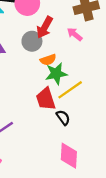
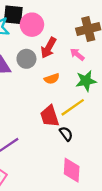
gray circle: (32, 41) -> (26, 59), moved
green star: (56, 74) -> (86, 81), moved

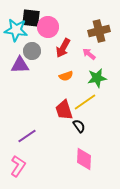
gray circle: (26, 59) -> (32, 51), moved

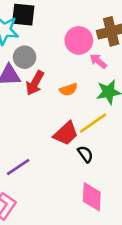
pink circle: (48, 27) -> (79, 40), moved
red arrow: (63, 48) -> (35, 83), moved
red trapezoid: (64, 110) -> (66, 133), turned -115

